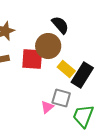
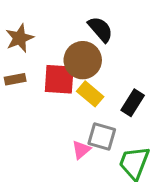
yellow rectangle: (66, 69) -> (90, 94), moved
black rectangle: (82, 75) -> (133, 103), size x0.7

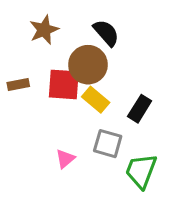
brown star: (20, 38) -> (44, 30), moved
pink triangle: (81, 150) -> (65, 159), moved

